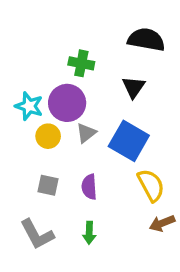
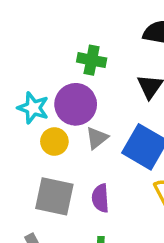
gray square: (48, 185) -> (54, 196), size x1.6

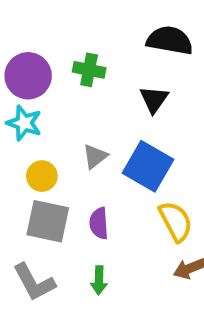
purple circle: (76, 104) -> (28, 76), moved
yellow circle: (54, 142) -> (42, 176), moved

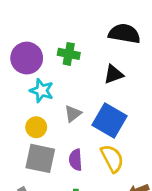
black triangle: (154, 99) -> (114, 74), turned 35
cyan star: (24, 123) -> (42, 91), moved
yellow semicircle: (176, 221) -> (112, 158), moved

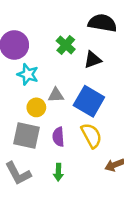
green cross: (69, 54) -> (66, 45), moved, turned 30
gray triangle: (73, 114) -> (56, 95), turned 35
yellow circle: (36, 127) -> (36, 107), moved

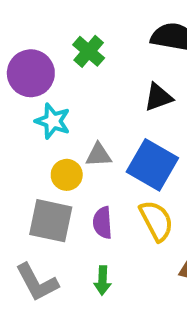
green cross: (66, 45) -> (89, 51), moved

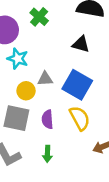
black triangle: (158, 97) -> (81, 44), turned 36

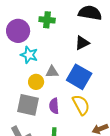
green cross: (39, 17) -> (47, 20), turned -35
black triangle: (81, 44) -> (82, 43), turned -42

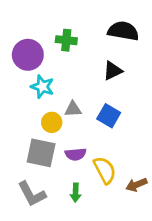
blue square: (79, 77) -> (109, 116), size x0.7
yellow semicircle: (81, 105) -> (105, 170), moved
purple semicircle: (54, 106) -> (76, 154), turned -91

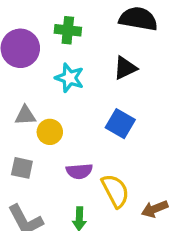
cyan star: (42, 87) -> (69, 78), moved
gray triangle: (73, 109) -> (25, 115), moved
gray square: (41, 153) -> (22, 168), moved, size x0.6

